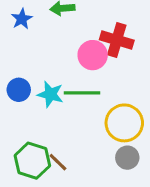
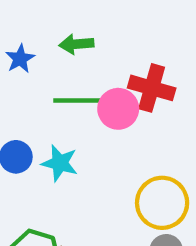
green line: (82, 93) -> (79, 100), moved

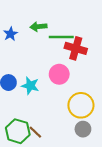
green line: (79, 100) -> (61, 37), moved
pink circle: (118, 109) -> (59, 74), moved

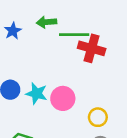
pink circle: (59, 74) -> (63, 98), moved
yellow circle: (81, 105) -> (98, 117), size x0.6

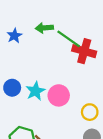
green line: (74, 35) -> (69, 39), turned 35
cyan star: (37, 93) -> (35, 91), turned 30

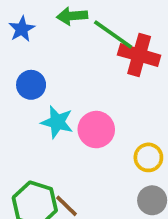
blue circle: (12, 88) -> (31, 85), moved
cyan star: (35, 91) -> (57, 122), turned -30

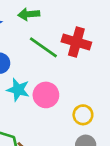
green line: (113, 35) -> (43, 47), moved

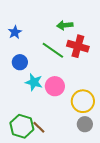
green arrow: (29, 14) -> (65, 25), moved
yellow circle: (83, 115) -> (83, 101), size x1.5

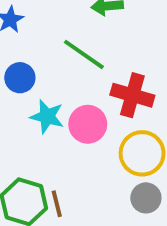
red cross: (78, 46) -> (132, 95), moved
brown line: (39, 127) -> (57, 204), turned 32

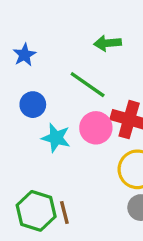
pink circle: (88, 124) -> (96, 128), moved

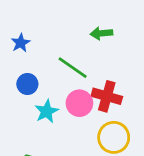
green arrow: (107, 43) -> (101, 33), moved
cyan star: (56, 138) -> (47, 111), turned 30

